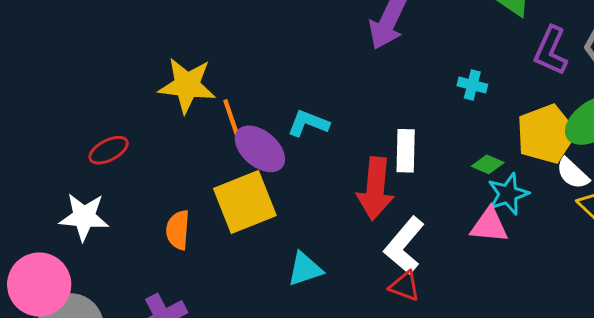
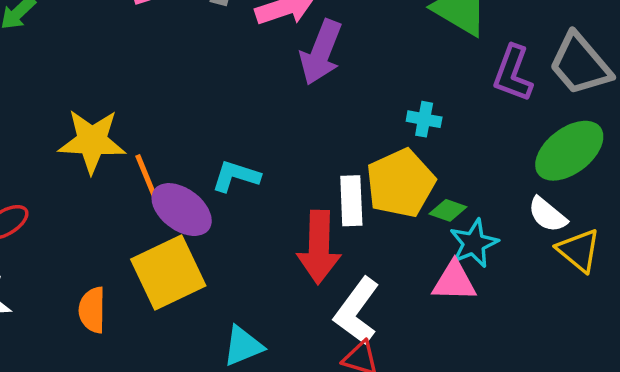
yellow pentagon: (546, 134) -> (401, 183), moved

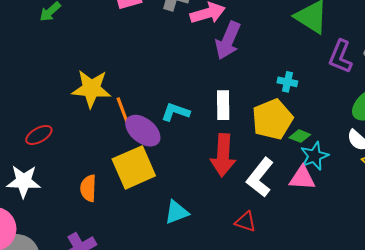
white rectangle: (351, 201) -> (223, 105), moved
white L-shape: (357, 311) -> (260, 177), moved

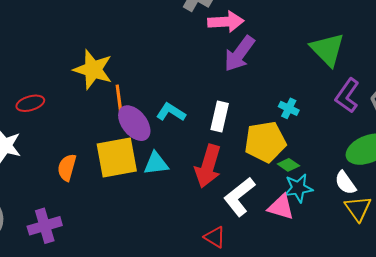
cyan triangle: (177, 212) -> (156, 163), moved

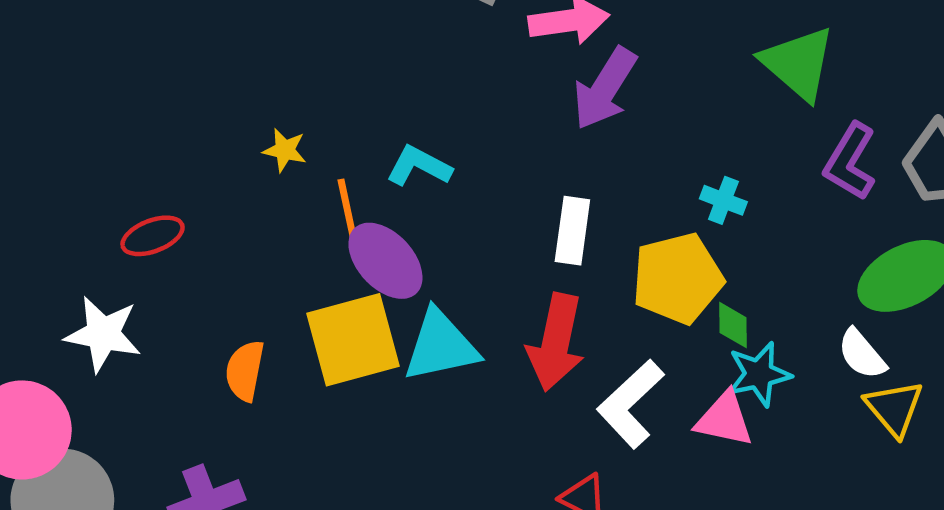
yellow star: (93, 70) -> (285, 150), size x0.5
cyan L-shape: (171, 112) -> (419, 166), moved
cyan triangle: (156, 163) -> (441, 346), size x1.4
green diamond: (288, 165) -> (733, 325), turned 60

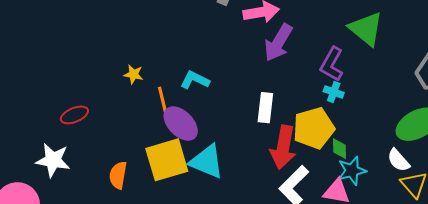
purple L-shape: (850, 162) -> (332, 64), moved
red arrow: (556, 342) -> (283, 147), moved
cyan triangle: (441, 346) -> (207, 162), turned 36

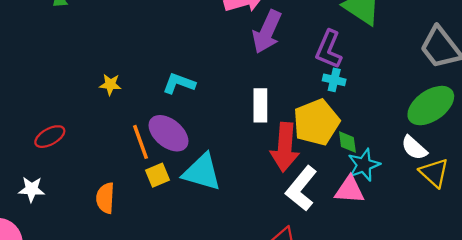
orange line: (163, 102) -> (140, 142), moved
white star: (53, 160) -> (32, 189), size x0.7
yellow square: (167, 160) -> (158, 175), size x0.5

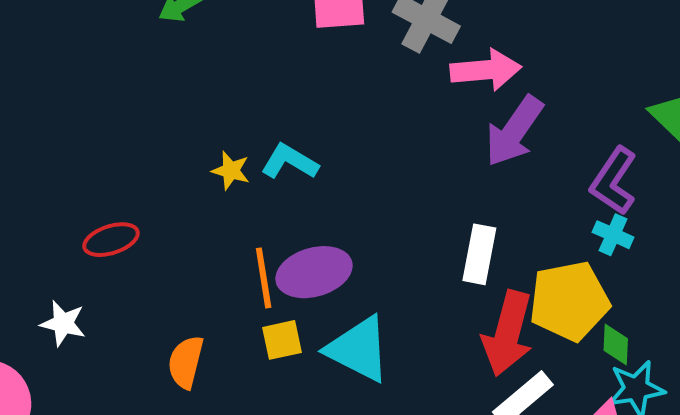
cyan L-shape: (179, 83) -> (290, 162), moved
purple ellipse: (168, 133) -> (314, 272), turned -66

